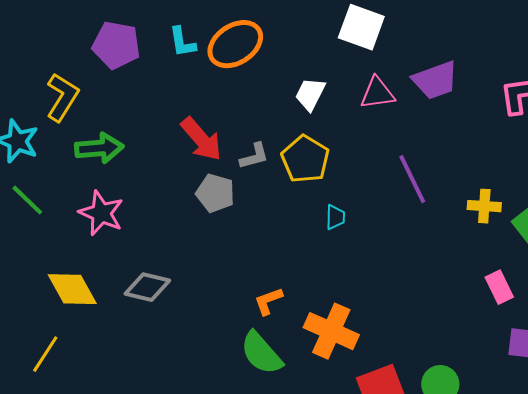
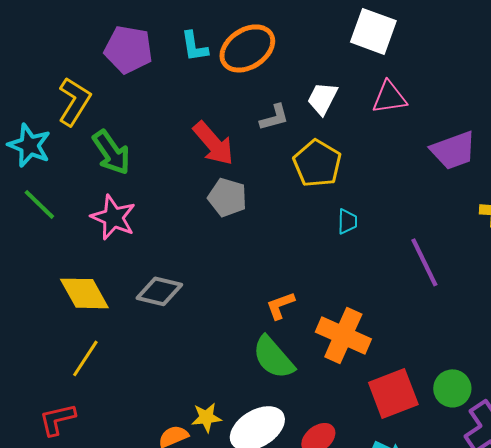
purple trapezoid: (435, 80) -> (453, 150), moved
green arrow: (99, 148) -> (111, 152), turned 60
gray L-shape: (254, 156) -> (274, 117), moved
purple line: (412, 179) -> (424, 262), moved
yellow line: (45, 354) -> (85, 358), moved

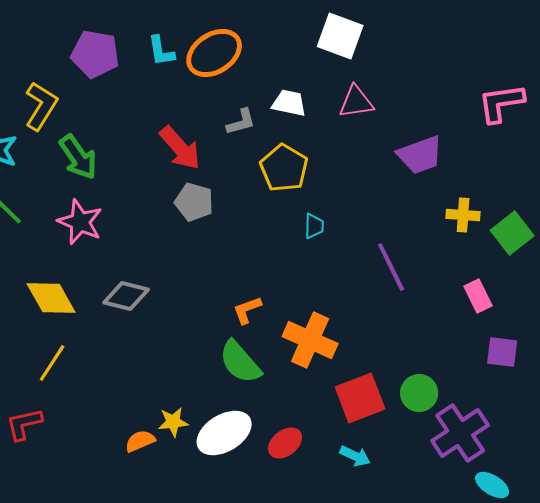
white trapezoid: (322, 98) -> (289, 103), turned 75

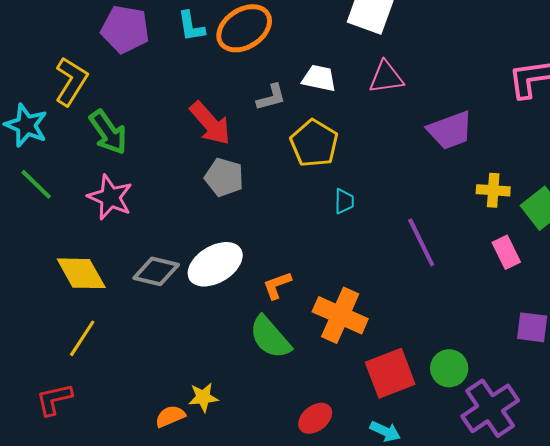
pink rectangle: (478, 296) -> (506, 252), moved
white ellipse: (224, 433) -> (215, 264), moved

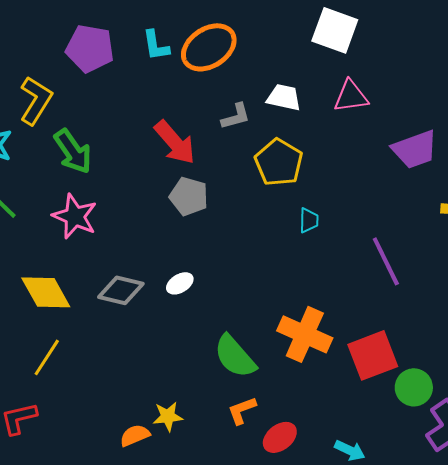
white ellipse: (215, 264) -> (180, 283), size x0.5
orange L-shape: (277, 285) -> (242, 410), moved
red square: (390, 373) -> (373, 355), moved

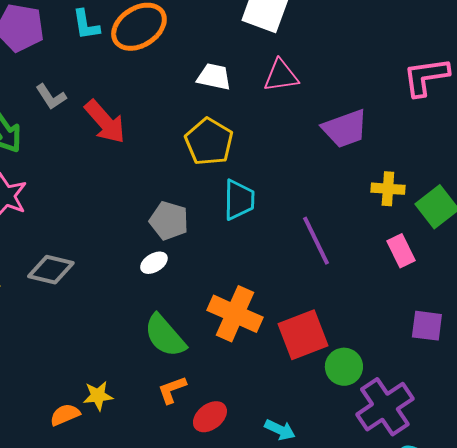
gray L-shape: (236, 116) -> (51, 97), moved, turned 72
gray pentagon: (189, 196) -> (169, 221), moved
cyan trapezoid: (309, 220) -> (239, 200), size x1.6
white ellipse: (180, 283) -> (154, 263), moved

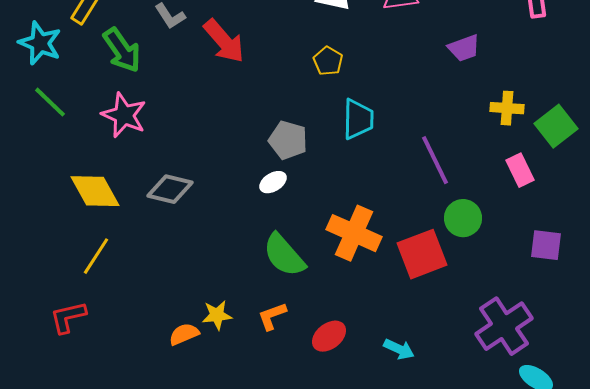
purple trapezoid: (345, 129) -> (464, 48), size x0.7
yellow pentagon: (209, 142) -> (328, 61), size x0.6
green circle: (344, 367) -> (463, 218), moved
orange L-shape: (172, 390) -> (272, 316), moved

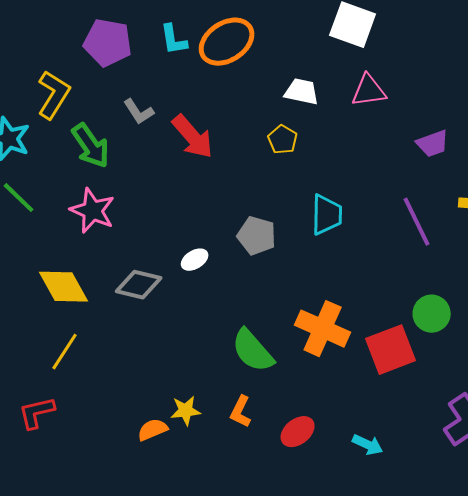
yellow pentagon: (328, 61) -> (283, 140), moved
purple line: (435, 160) -> (417, 222), moved
white ellipse: (273, 182) -> (195, 260), moved
orange L-shape: (272, 316) -> (241, 412), turned -44

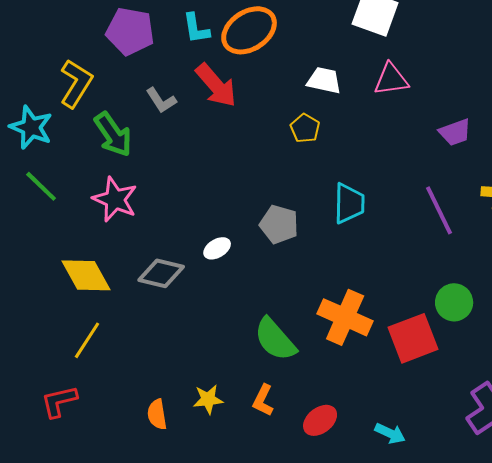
red arrow: (193, 137) -> (216, 85), moved
orange semicircle: (153, 430) -> (157, 414), moved, turned -76

